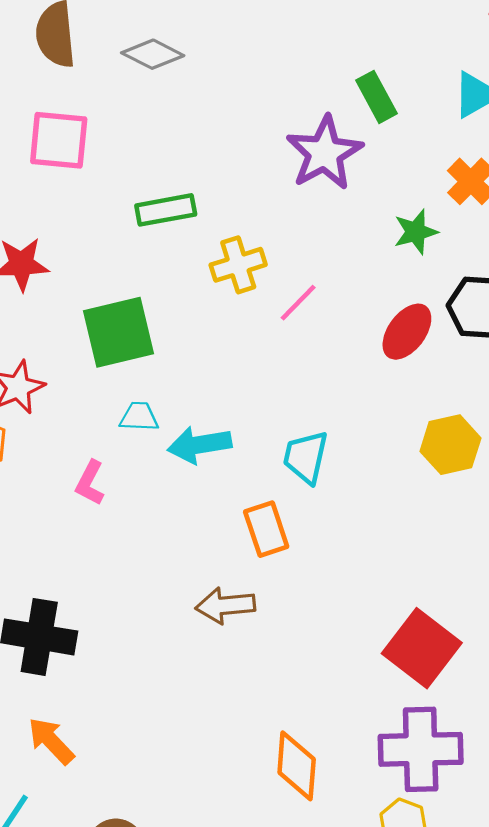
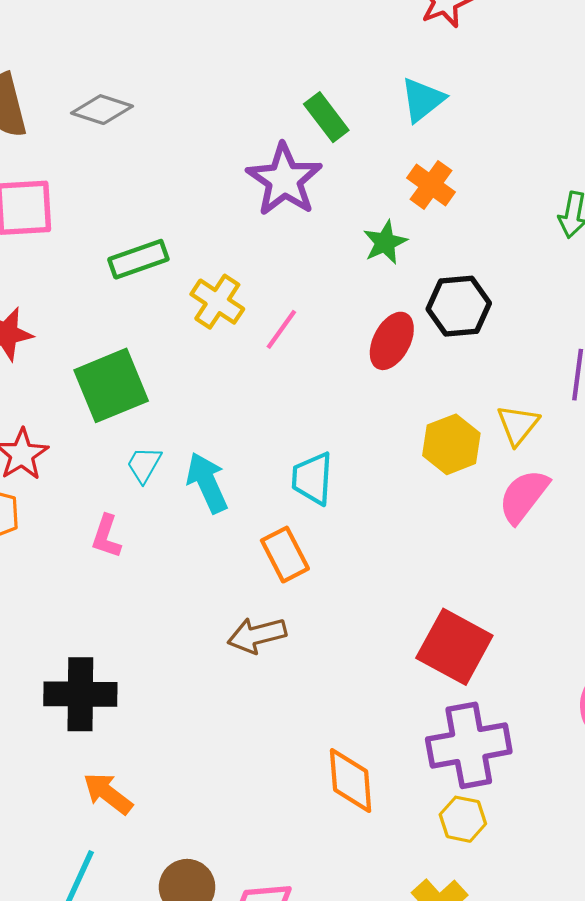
yellow cross: (238, 265) -> (217, 302), turned -30
cyan trapezoid: (139, 417) -> (144, 465), turned -54
cyan arrow: (199, 445) -> (207, 483), turned 84

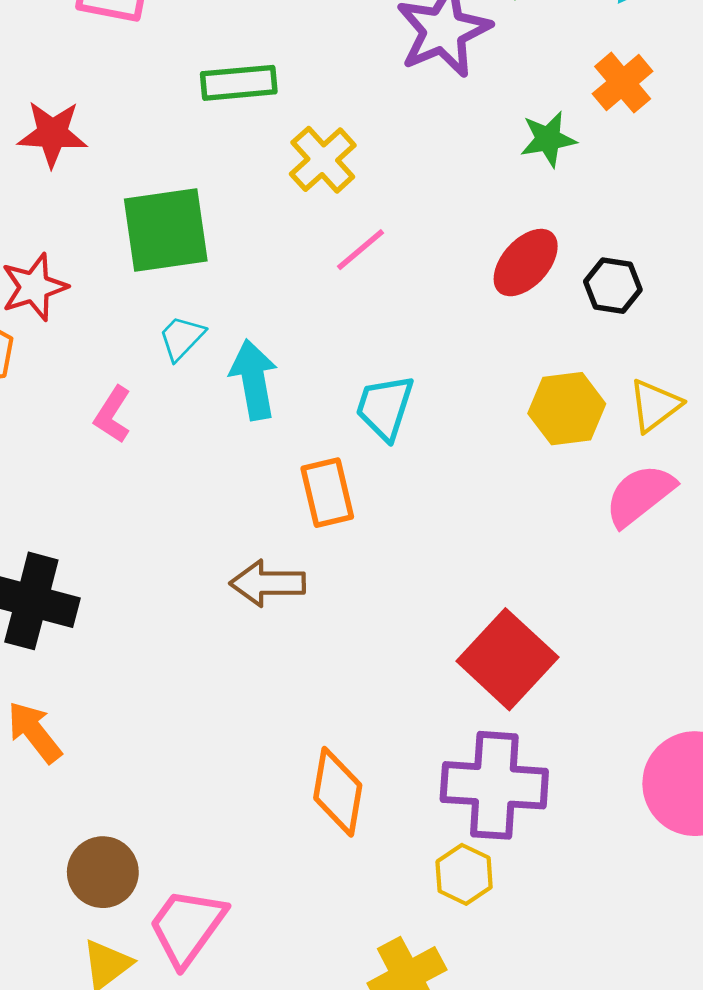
black hexagon: (459, 306) -> (613, 286), moved, size x0.7
pink line: (281, 329) -> (361, 250), moved

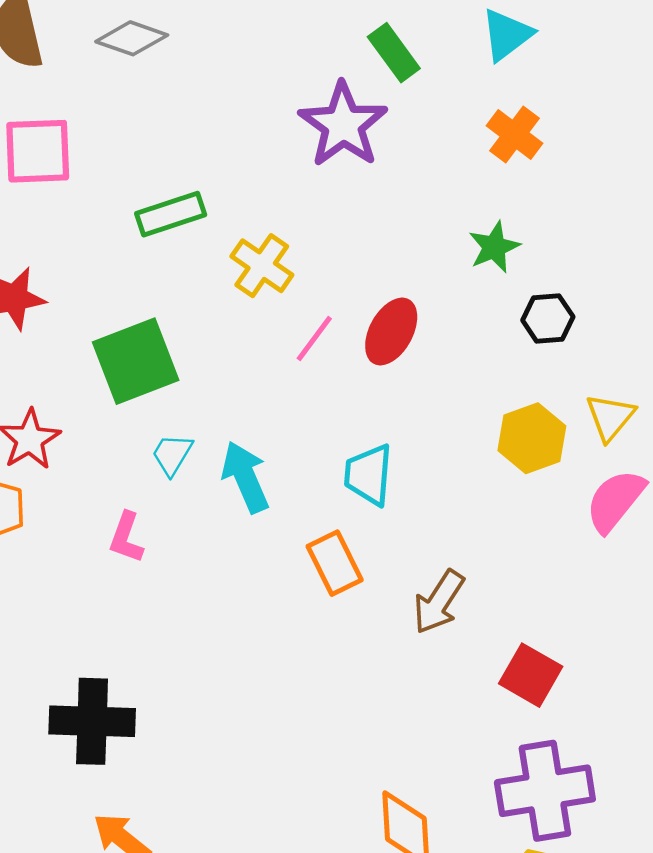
green star: (548, 139) -> (494, 247), moved
red ellipse: (526, 263) -> (391, 331), moved
brown arrow: (268, 583) -> (439, 602), moved, turned -44
red square: (507, 659) -> (531, 675), size x0.7

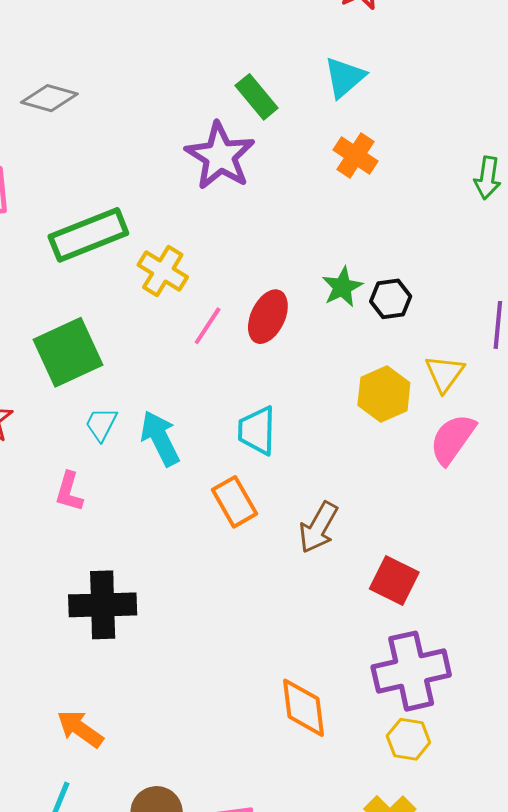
green rectangle: (171, 214) -> (88, 235), size x1.4
green star: (494, 247) -> (342, 287), moved
black cross: (92, 721) -> (103, 605), moved

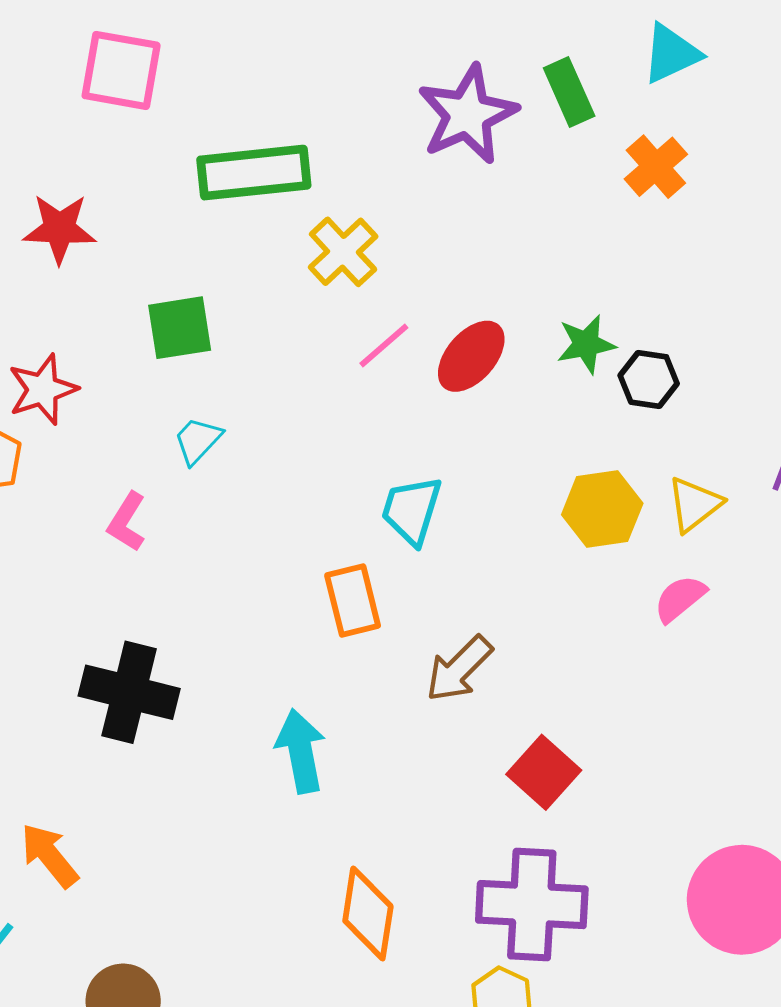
green rectangle: (257, 97) -> (569, 92), moved
green square: (68, 352) -> (180, 328), size x0.7
cyan arrow: (160, 438) -> (301, 751), moved
pink semicircle: (453, 439) -> (680, 598), size x0.7

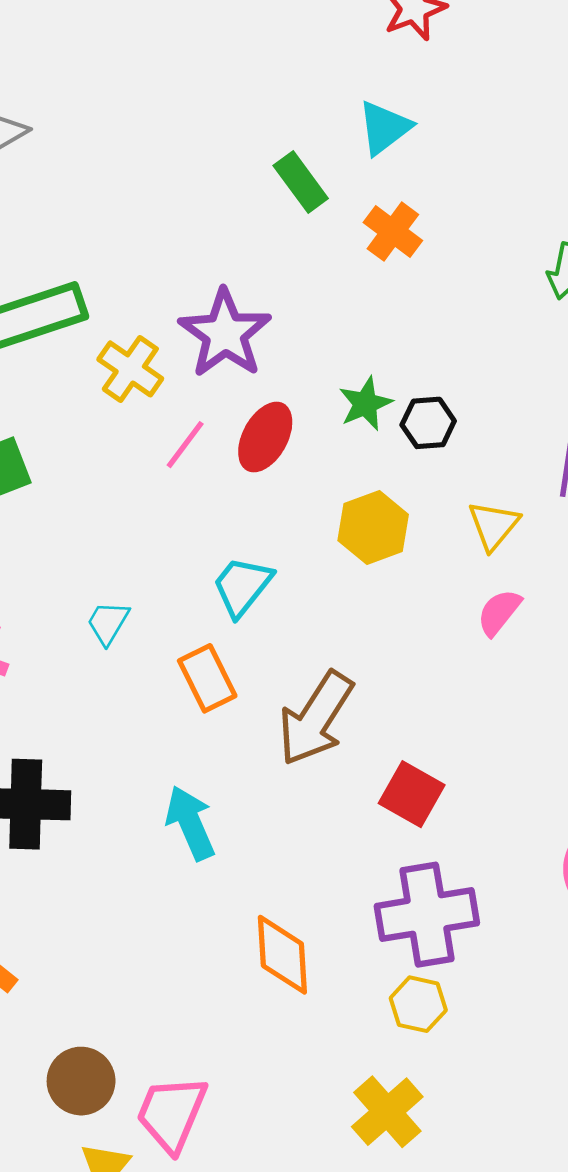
purple star: (467, 114) -> (225, 334), moved
cyan trapezoid: (198, 440) -> (108, 623), moved
yellow hexagon: (602, 509) -> (373, 527), moved
cyan trapezoid: (412, 510) -> (242, 586), turned 34
brown arrow: (459, 669) -> (316, 718), size x1.4

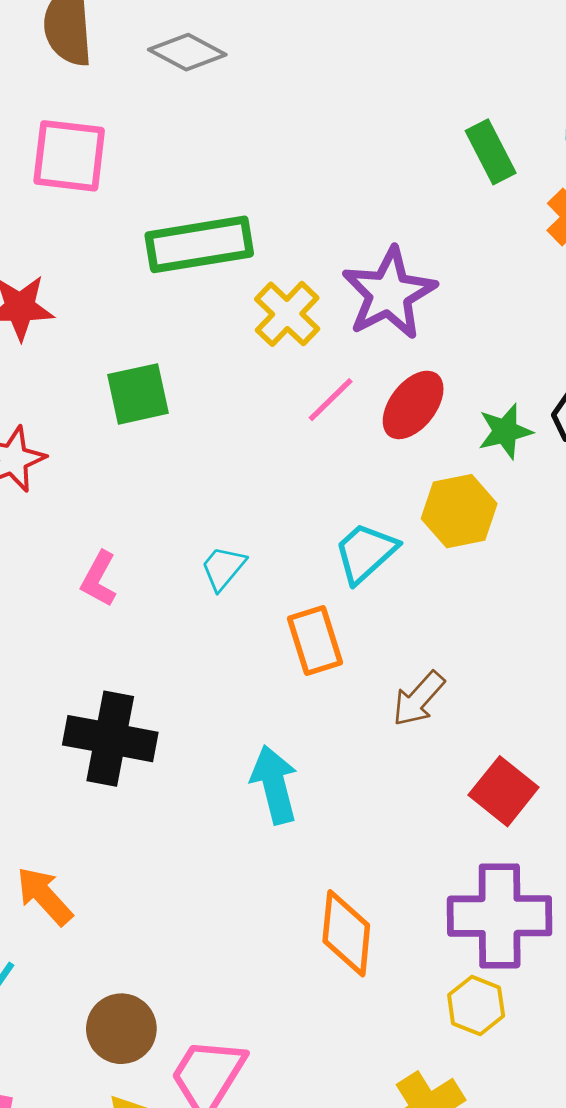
green star: (365, 404) -> (505, 431), moved
yellow hexagon: (373, 527) -> (459, 511), moved
brown arrow: (316, 718) -> (419, 699), size x0.6

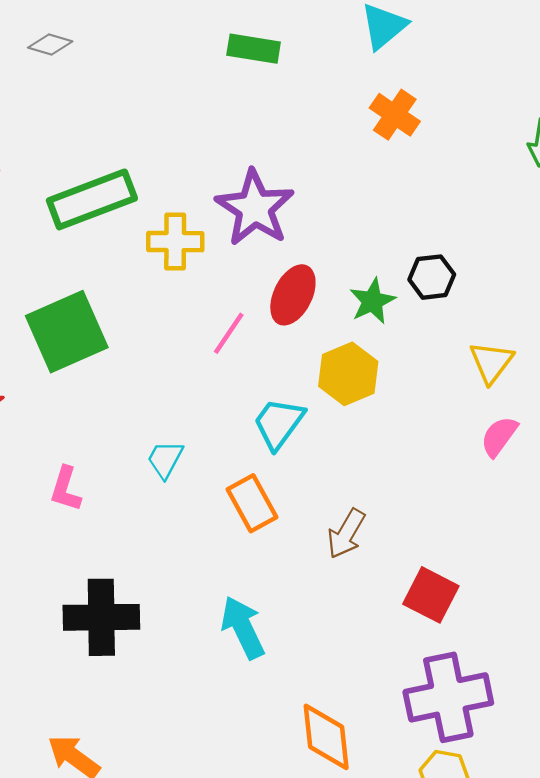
gray diamond: (187, 52) -> (50, 45), size x0.7
green rectangle: (491, 152) -> (254, 49), moved, turned -42
yellow cross: (287, 314) -> (175, 242), turned -32
green square: (138, 394) -> (67, 332), size x1.5
pink line: (331, 400) -> (229, 333), moved

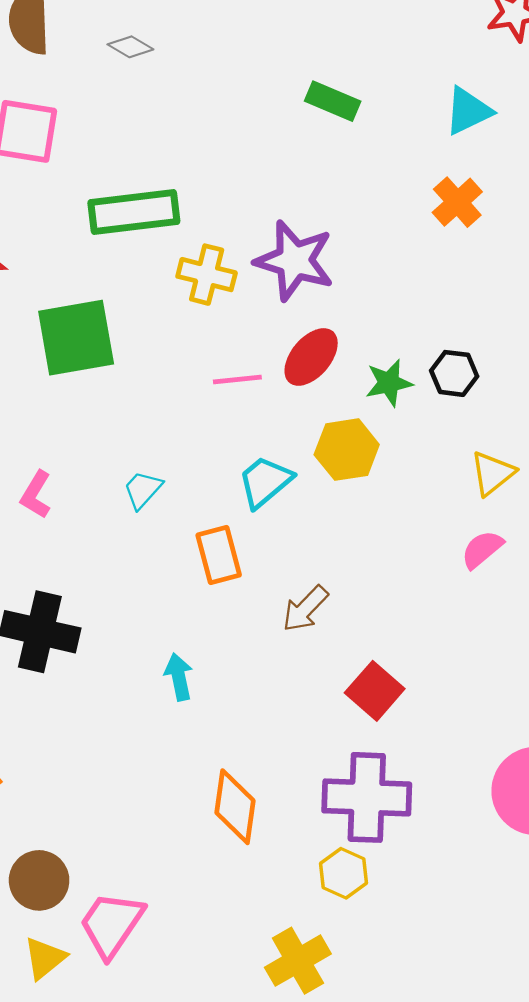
purple star: (255, 208) -> (295, 261), turned -30
pink line: (229, 333) -> (237, 379), turned 36
cyan arrow: (243, 628) -> (179, 677), size x0.7

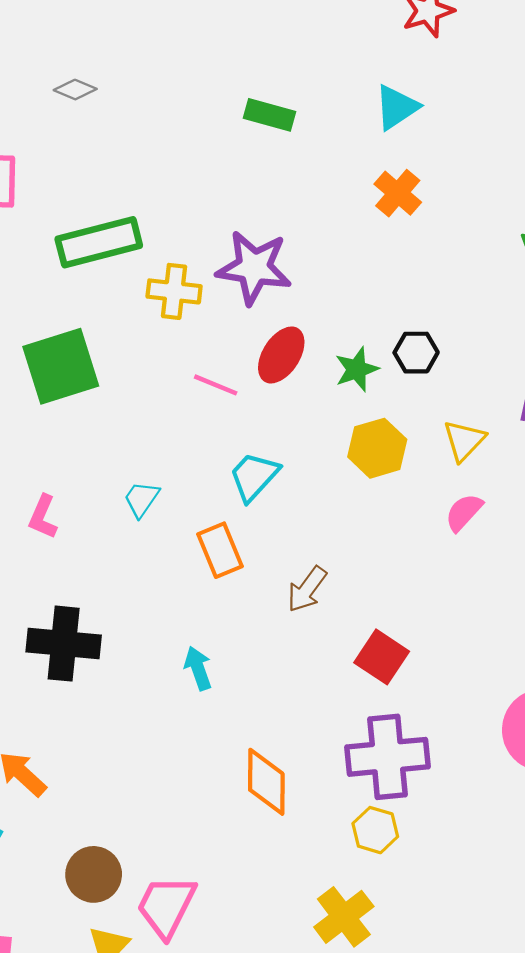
pink line: (237, 379) -> (216, 385), turned 36
yellow hexagon: (347, 450) -> (377, 448), moved

